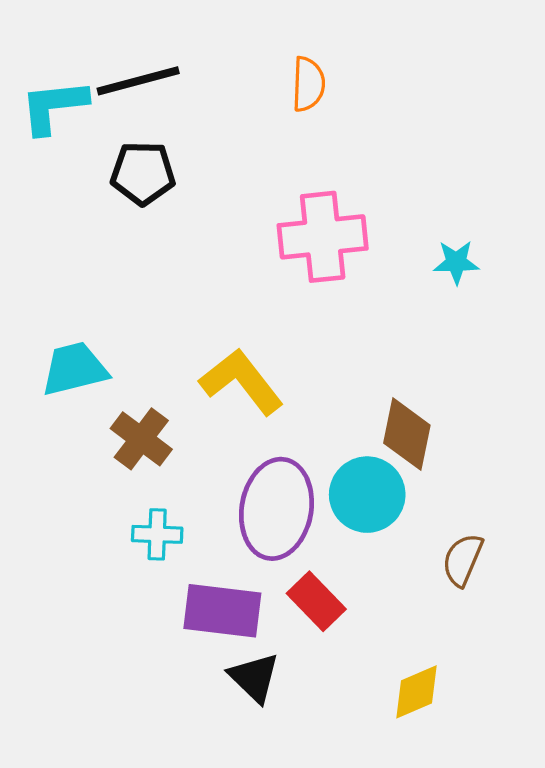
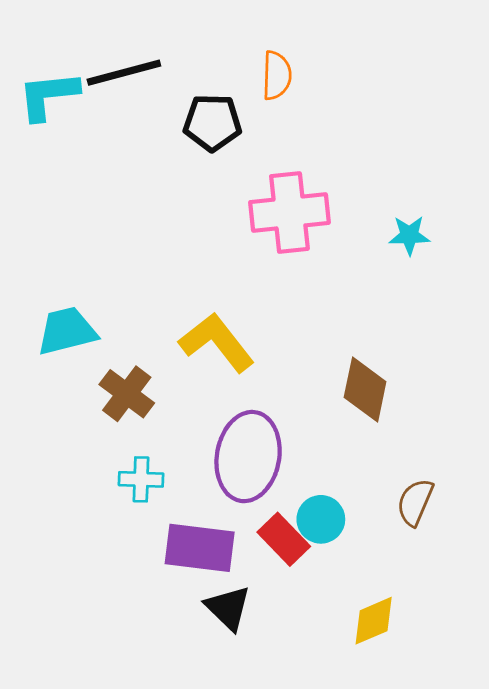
black pentagon: (143, 173) -> (212, 123), moved
cyan circle: (367, 495) -> (321, 519), moved, size x0.7

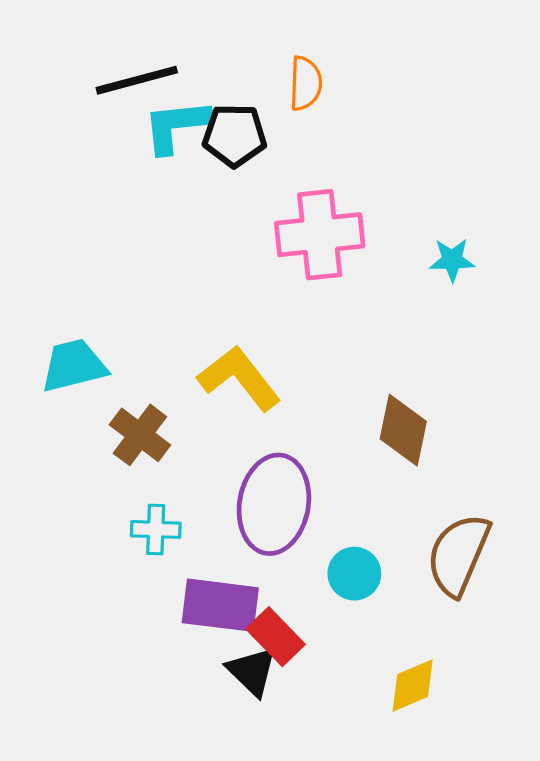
cyan L-shape: (48, 95) -> (176, 126), moved
brown semicircle: (415, 502) -> (458, 555), size x1.6
red rectangle: (284, 539) -> (276, 637), moved

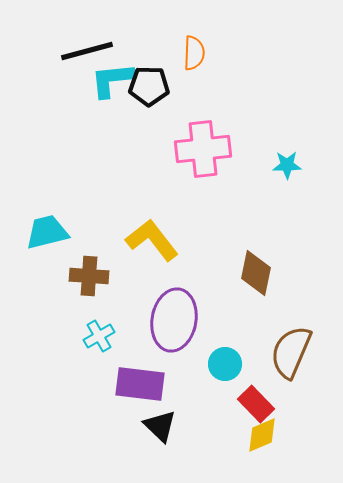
brown cross: (140, 435) -> (89, 276), turned -33
cyan cross: (156, 529) -> (99, 336), turned -32
red rectangle: (276, 637) -> (256, 404), moved

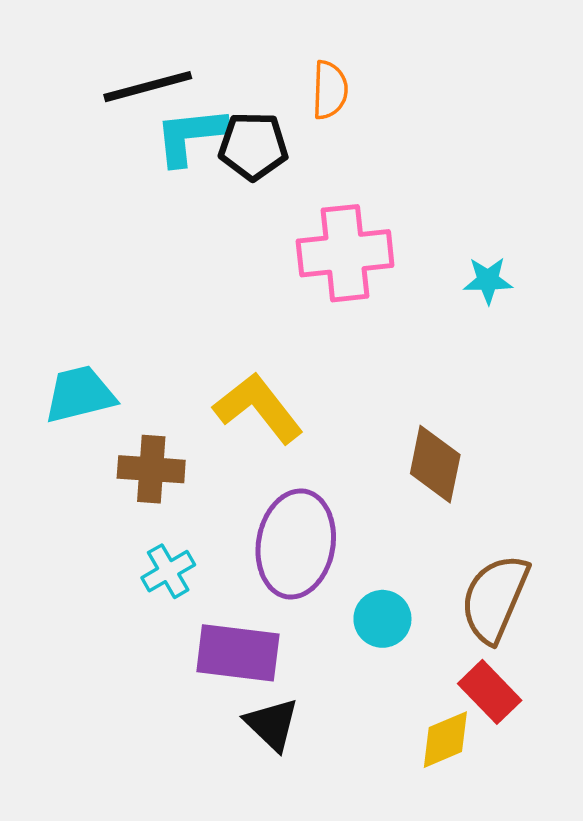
red rectangle: (256, 404) -> (490, 692), moved

